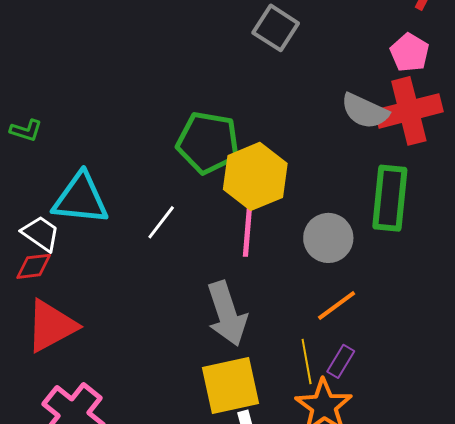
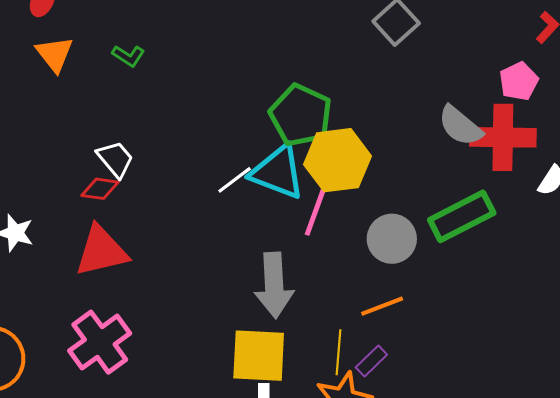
green rectangle: (390, 198) -> (462, 216), turned 42
cyan triangle: (81, 199) -> (278, 172), moved

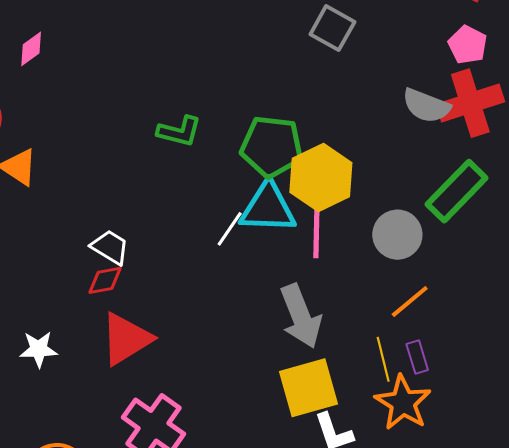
green L-shape: (128, 56) -> (179, 131), moved, size x1.4
purple rectangle: (371, 361) -> (417, 357), turned -44

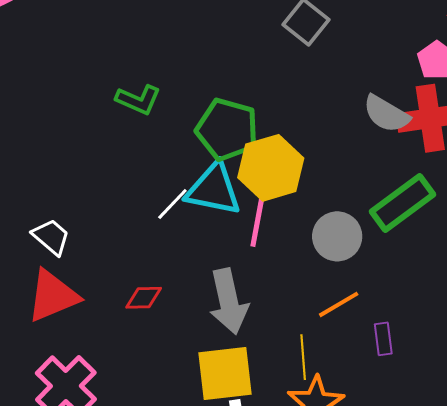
white trapezoid: (110, 247) -> (51, 237), moved
red diamond: (105, 280) -> (144, 298), moved
purple rectangle: (417, 357) -> (383, 339), moved

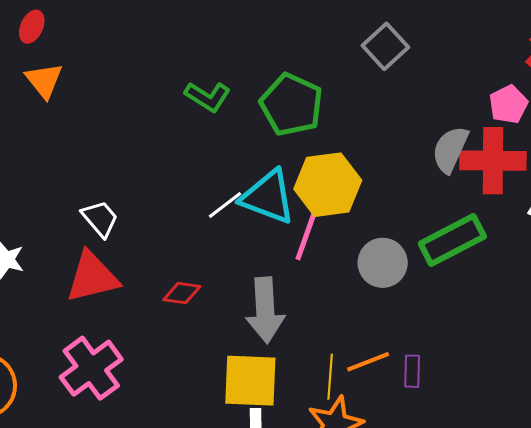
gray semicircle: (386, 114) -> (450, 149), turned 75
green pentagon: (227, 129) -> (291, 105), moved
orange line: (339, 304) -> (368, 362), moved

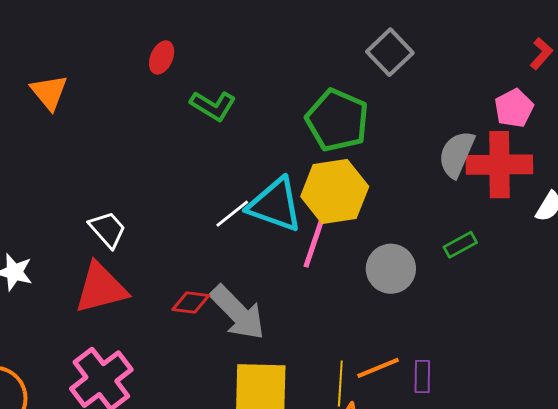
red ellipse: (32, 27) -> (162, 57), moved
green pentagon: (291, 105) -> (337, 120), moved
green rectangle: (452, 240) -> (460, 245), size x0.5
gray arrow: (265, 310) -> (238, 313), moved, turned -40

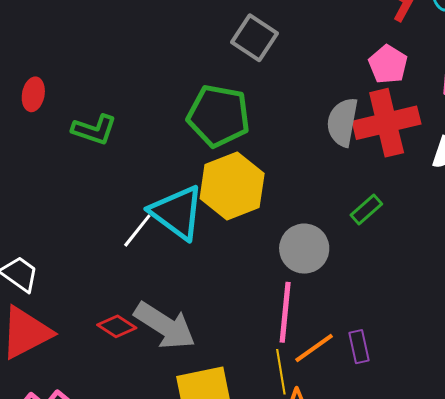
cyan triangle: (275, 205) -> (177, 212), turned 30
pink line: (316, 238) -> (285, 312), moved
red diamond: (191, 302) -> (117, 326), turned 39

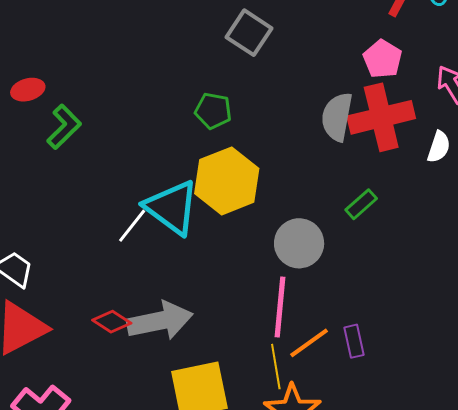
red ellipse: (33, 94) -> (28, 90), turned 64
green pentagon: (219, 116) -> (213, 111), size x0.6
green L-shape: (94, 130) -> (64, 127), moved, turned -63
gray arrow: (165, 326) -> (160, 321), turned -44

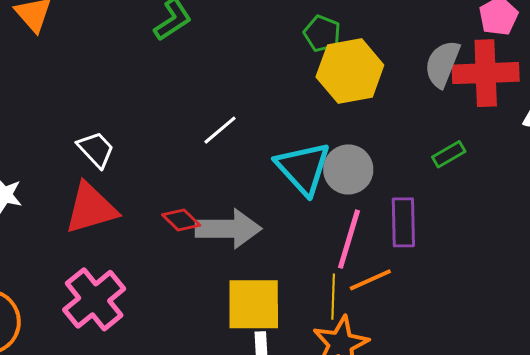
yellow hexagon: (227, 181) -> (350, 71), moved
cyan triangle: (172, 207) -> (303, 168), moved
gray circle: (299, 243) -> (348, 169), moved
purple rectangle: (354, 341) -> (403, 222), moved, size x1.5

